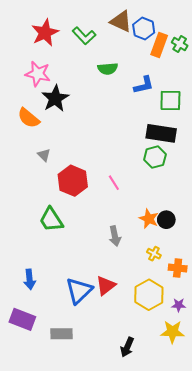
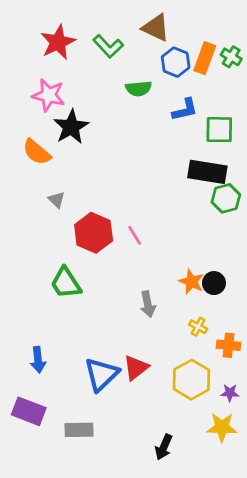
blue hexagon: (144, 29) -> (176, 62), moved
green hexagon: (155, 157) -> (226, 198), moved
pink line: (114, 183) -> (135, 235), moved

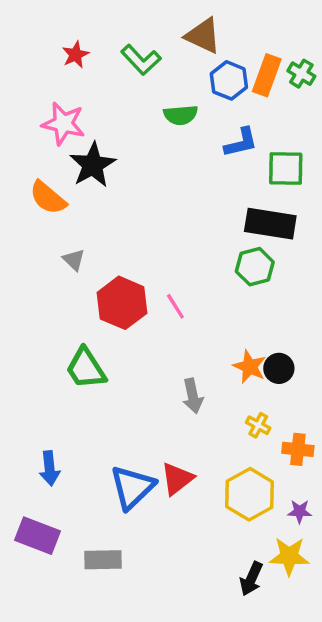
red star: (58, 42) -> (75, 55), size x0.6
green hexagon: (226, 198) -> (255, 267), moved
black arrow: (164, 447) -> (251, 579), moved

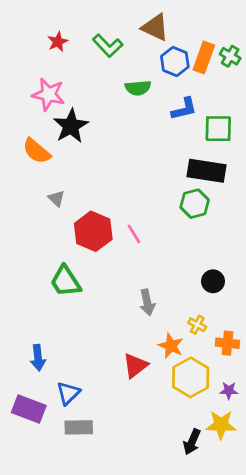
orange star: (250, 367) -> (171, 346), moved
blue triangle: (132, 487) -> (68, 393), moved, size x0.7

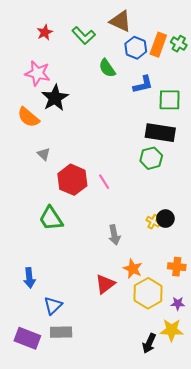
green semicircle: (138, 88) -> (107, 68), turned 60
yellow cross: (197, 325) -> (153, 222), moved
purple rectangle: (29, 409) -> (27, 338), moved

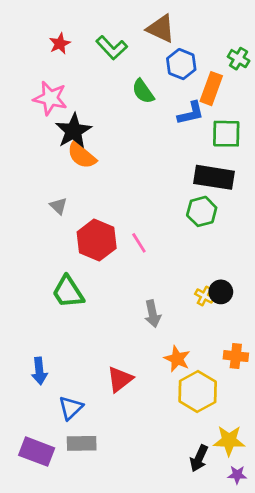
orange rectangle: (158, 45) -> (211, 89), moved
orange semicircle: (28, 117) -> (82, 155), moved
red triangle: (105, 284) -> (120, 379), moved
purple star: (178, 303) -> (237, 475), moved

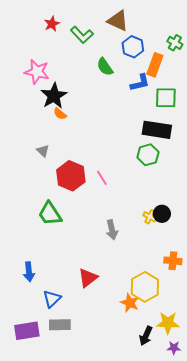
red star: (60, 44) -> (52, 24), moved
orange semicircle: (82, 155) -> (60, 114), size x0.6
orange star: (177, 359) -> (130, 303), moved
purple rectangle: (37, 452) -> (27, 331), turned -30

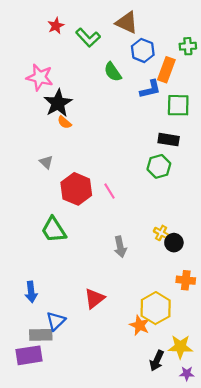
green cross: (175, 43) -> (188, 46), turned -35
black rectangle: (157, 130) -> (169, 140), size x0.7
black circle: (162, 214) -> (174, 243), moved
gray rectangle: (60, 325) -> (41, 335), moved

